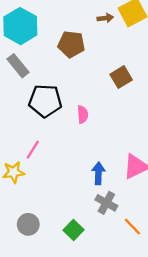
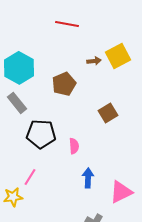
brown pentagon: (71, 44) -> (64, 84), turned -30
blue arrow: (98, 173) -> (88, 178), moved

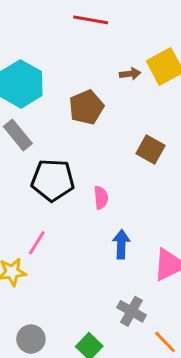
brown square: (108, 113) -> (150, 150), turned -30

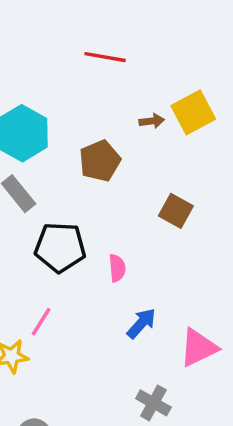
blue arrow: (121, 244) -> (141, 323), turned 40

